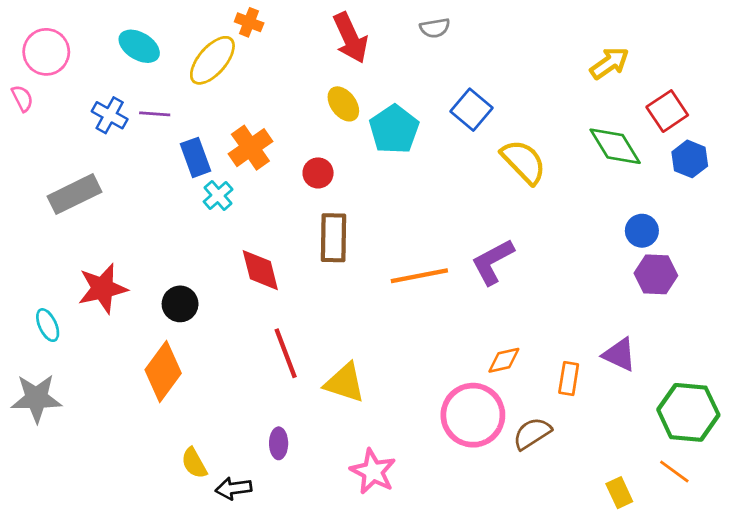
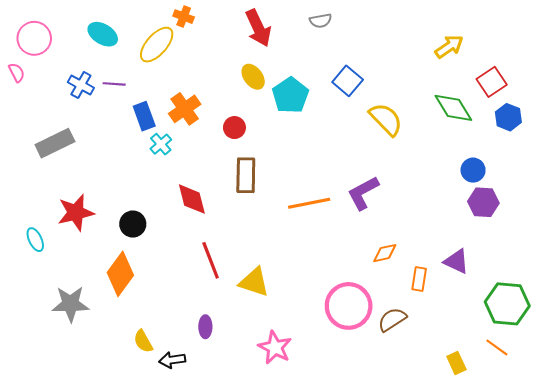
orange diamond: (504, 360) -> (385, 253), moved
gray star: (36, 398) -> (71, 304), moved

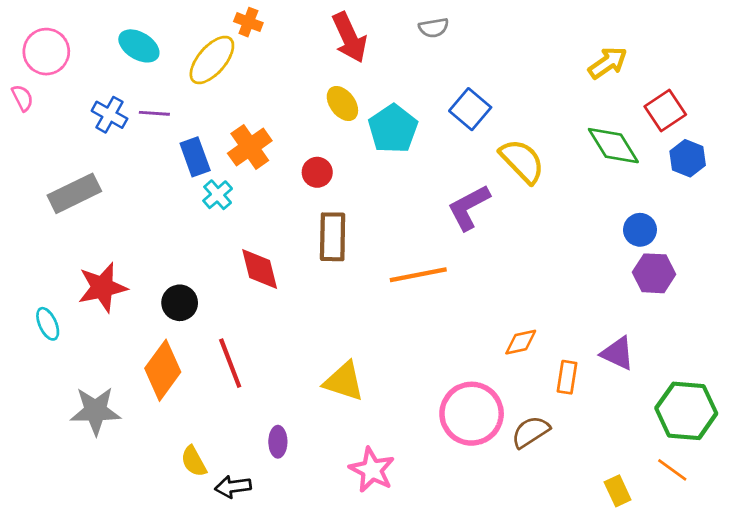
purple L-shape: (363, 193) -> (469, 207), moved
red line: (211, 260) -> (230, 363), moved

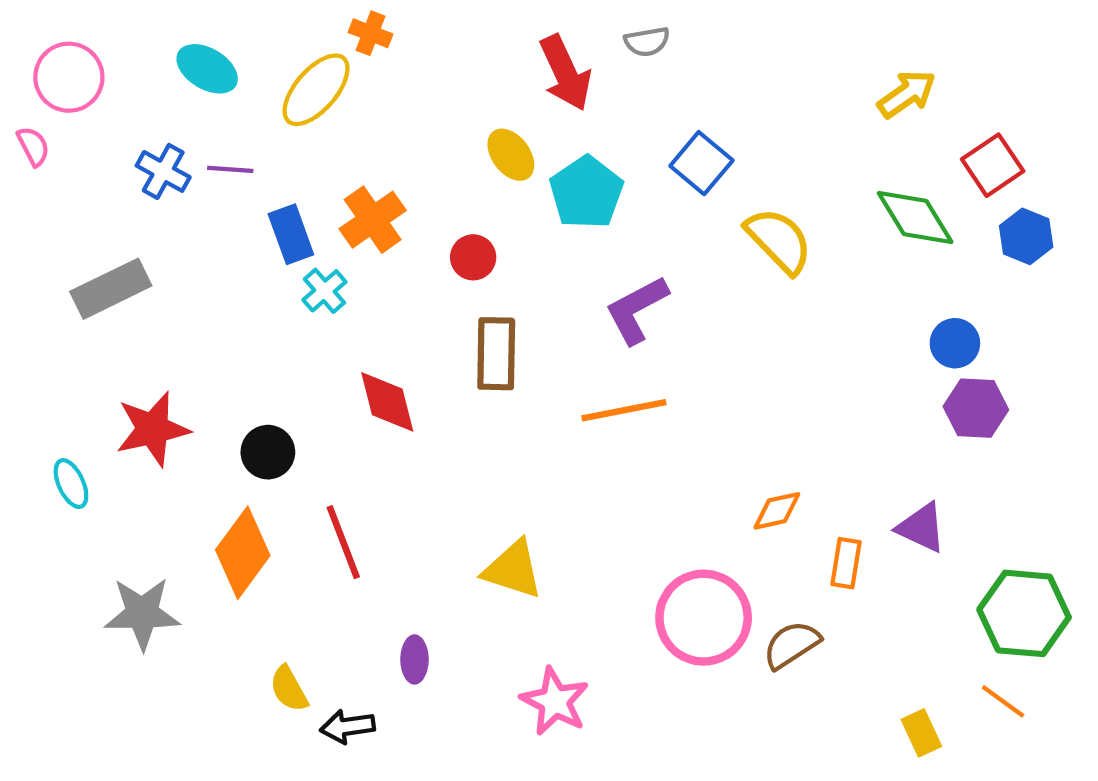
red arrow: (349, 38) -> (565, 73), moved
purple L-shape: (469, 207) -> (637, 310), moved

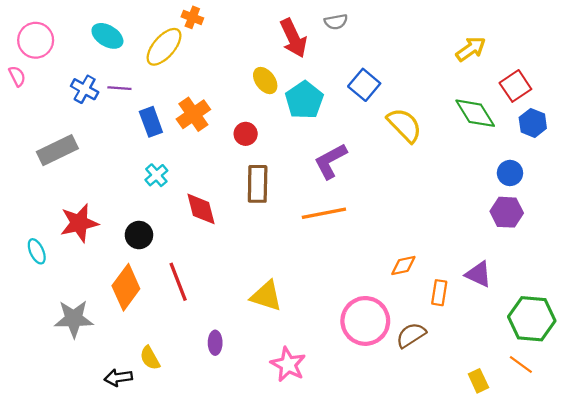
cyan cross: (324, 291) -> (156, 175), moved
blue circle: (955, 343) -> (510, 173), moved
black arrow: (347, 727) -> (118, 378), moved

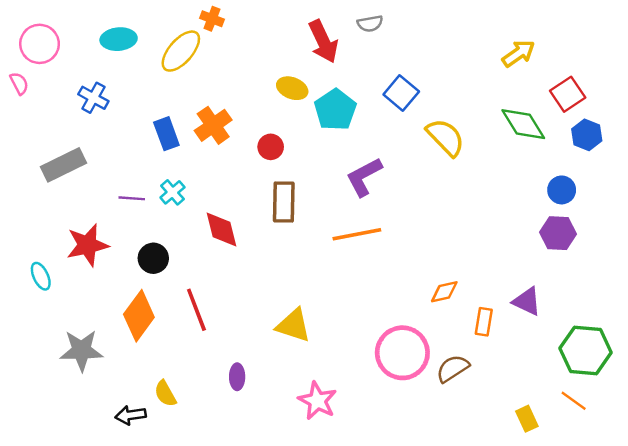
cyan ellipse: (107, 36) -> (119, 39), turned -36
yellow ellipse: (265, 81) -> (292, 88), turned -32
purple line: (119, 88) -> (132, 198), moved

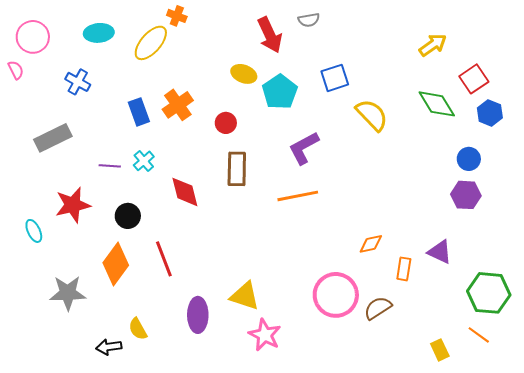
blue square: (401, 93) -> (335, 78), turned 32
yellow triangle: (293, 325) -> (245, 296), moved
purple ellipse: (237, 377) -> (198, 315), size x1.6

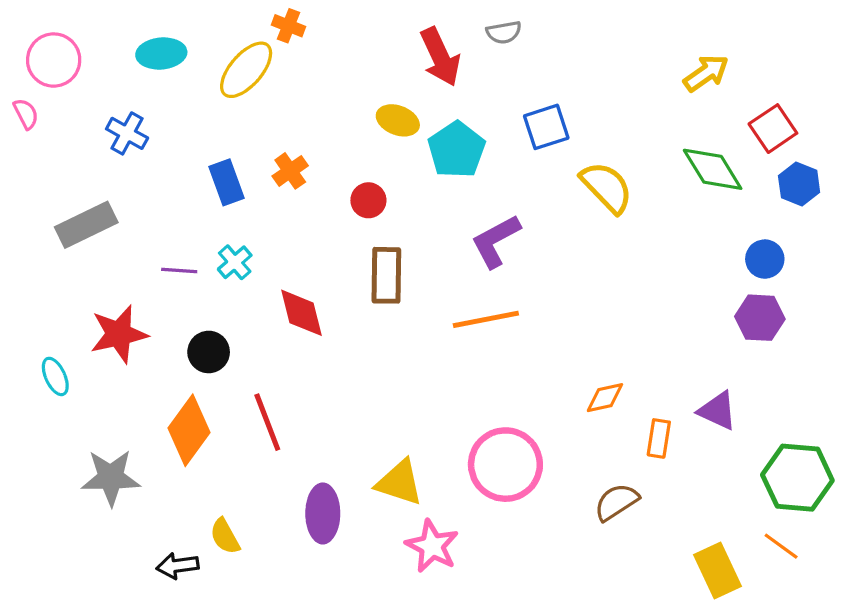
orange cross: (178, 105) -> (290, 171), size x0.7
pink circle: (336, 295) -> (505, 465), moved
yellow rectangle: (440, 350) -> (717, 571), size x1.5

